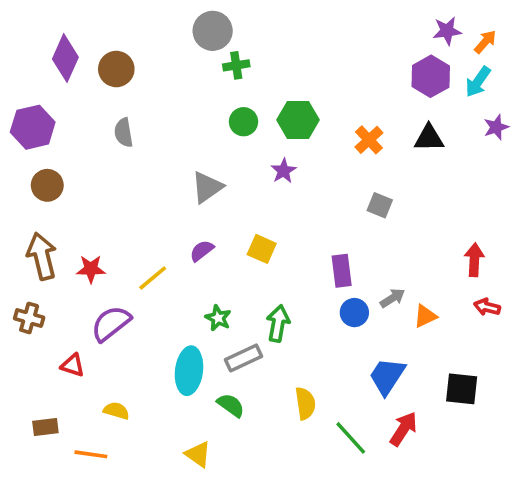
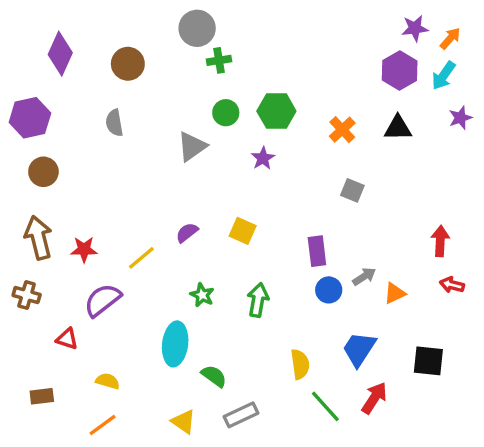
brown circle: (116, 69) -> (128, 64), moved
gray triangle: (207, 187) -> (192, 146), moved
gray rectangle: (244, 358) -> (241, 415), moved
yellow semicircle: (305, 403) -> (300, 364), moved
orange line: (91, 454) -> (103, 425), moved, turned -44

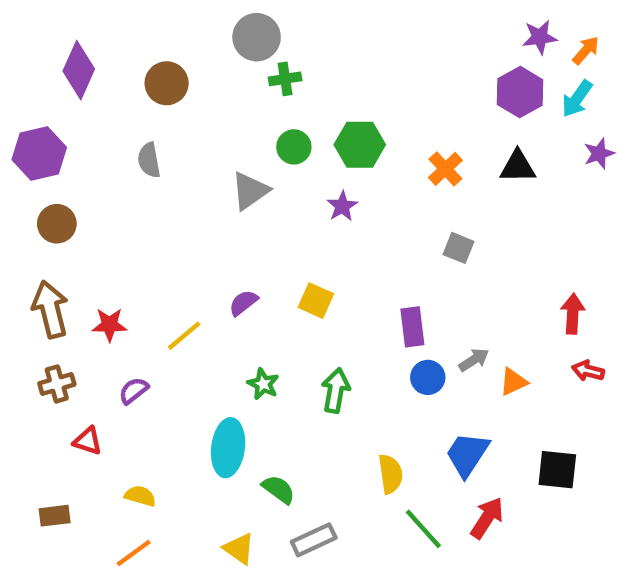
brown cross: (27, 295) -> (57, 384), moved, turned -32
purple semicircle: (103, 300) -> (134, 391), size x0.6

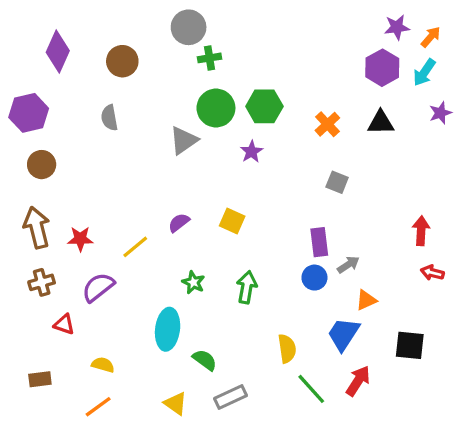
green circle: (294, 147) -> (216, 108), size x1.5
purple rectangle: (412, 327) -> (319, 242), moved
orange triangle: (513, 382) -> (366, 300), moved
purple semicircle: (134, 391) -> (98, 287), size x1.5

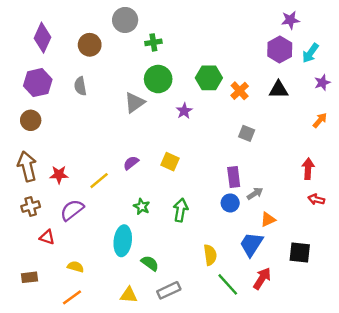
gray circle: (189, 27) -> (125, 20), moved
orange arrow: (431, 37) -> (320, 120), moved
green hexagon: (264, 106) -> (209, 78), moved
purple hexagon: (29, 113) -> (38, 83), moved
yellow triangle: (176, 404) -> (129, 295), turned -30

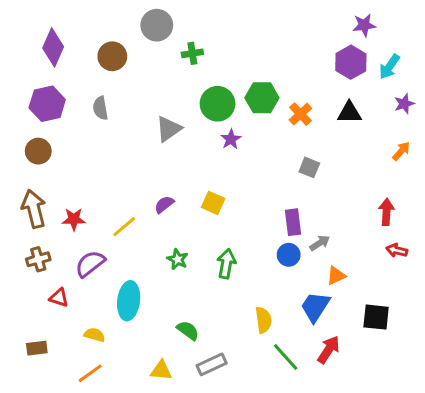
green circle: (158, 79) -> (218, 104), moved
cyan ellipse: (123, 241) -> (129, 301), moved

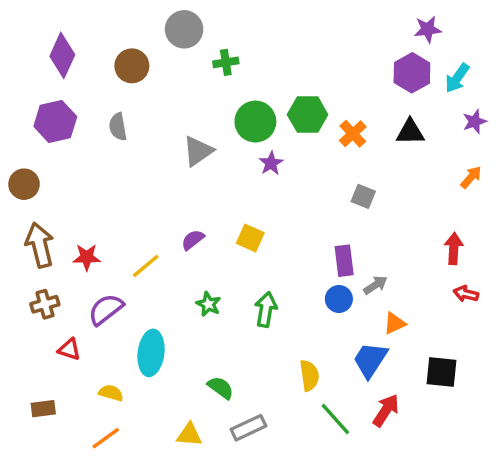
brown circle: (38, 151) -> (24, 184), moved

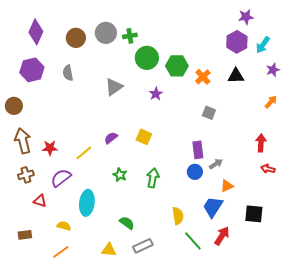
gray circle: (184, 29) -> (106, 33), moved
green circle: (255, 122) -> (147, 58), moved

